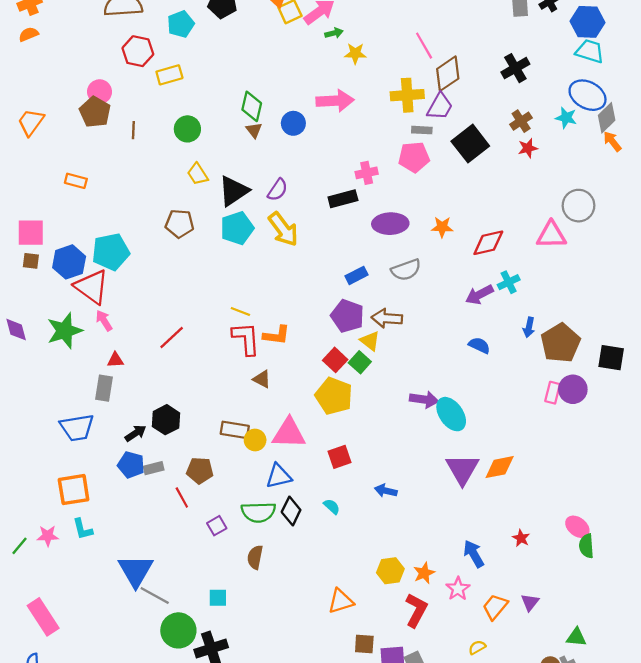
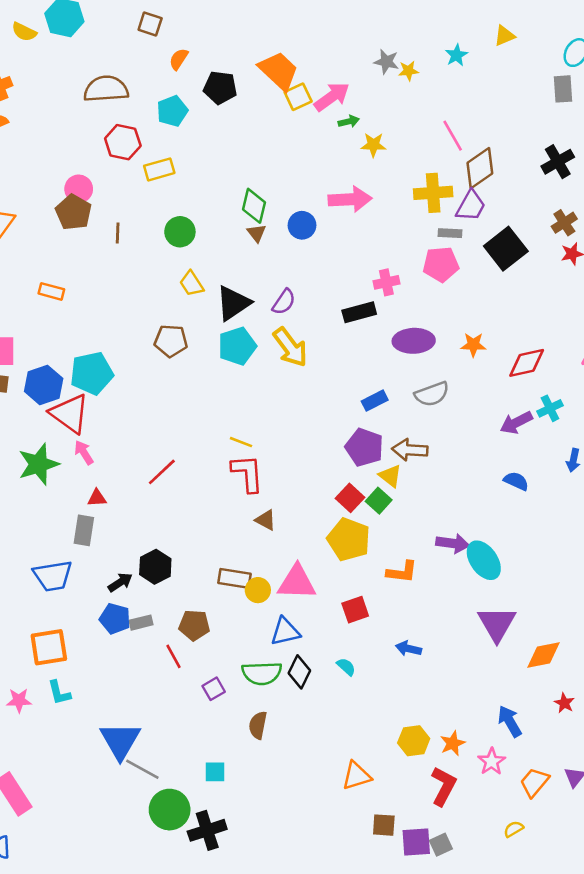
orange L-shape: (276, 335) -> (402, 572), moved
orange diamond: (500, 467) -> (544, 655), moved

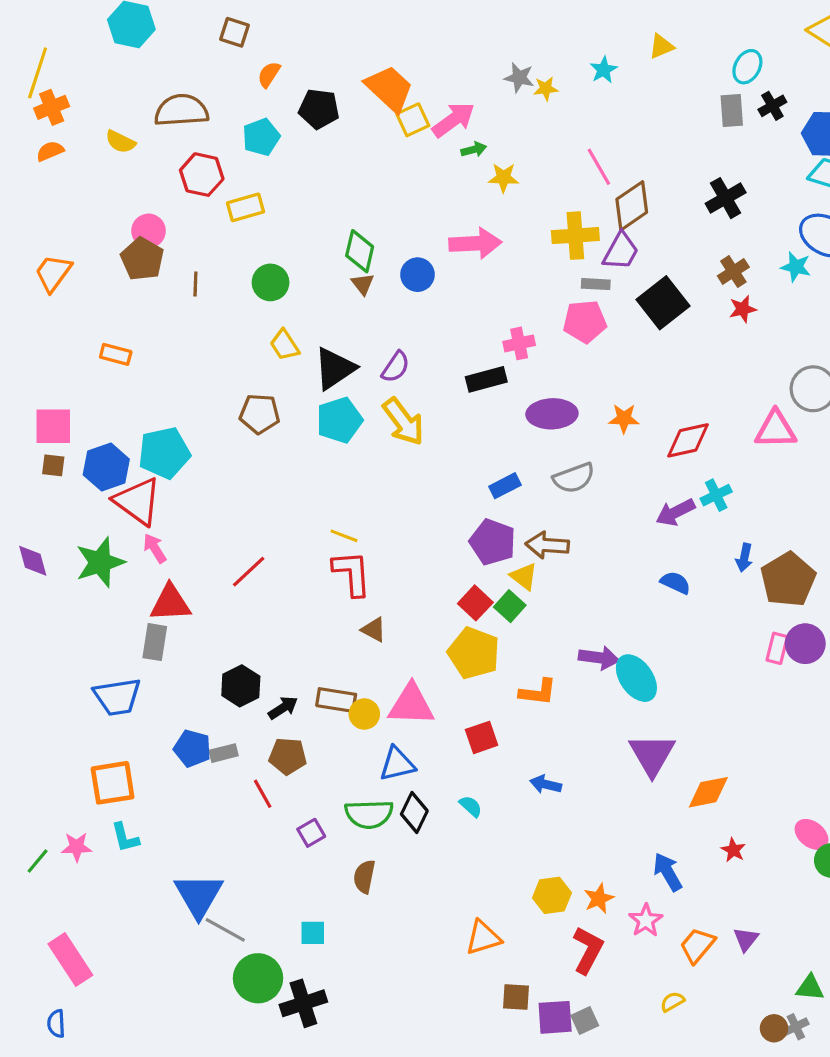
yellow semicircle: (24, 32) -> (120, 142), moved
red triangle: (97, 498) -> (170, 603), size x1.8
black arrow: (120, 582) -> (283, 708), moved

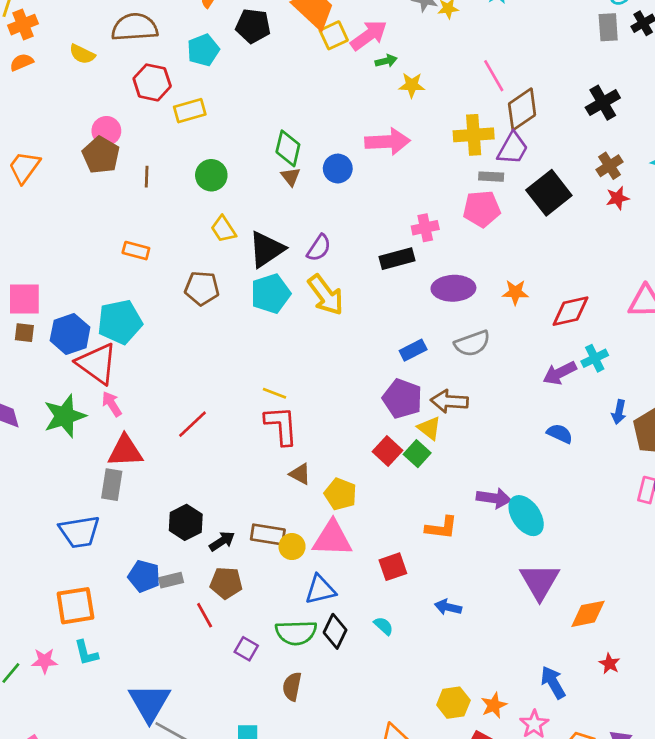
orange rectangle: (116, 354) -> (136, 251), moved
yellow pentagon: (474, 653) -> (340, 494), moved, size x0.7
purple square: (311, 833) -> (246, 649), turned -30

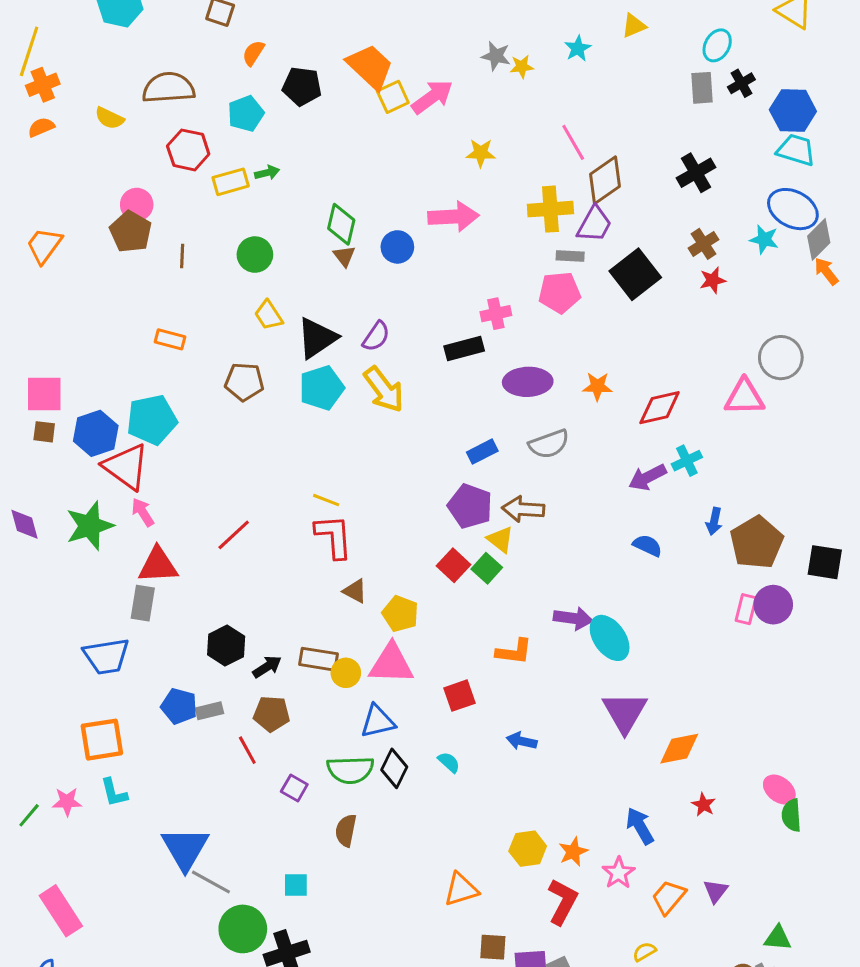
green arrow: (386, 61) -> (267, 173), moved

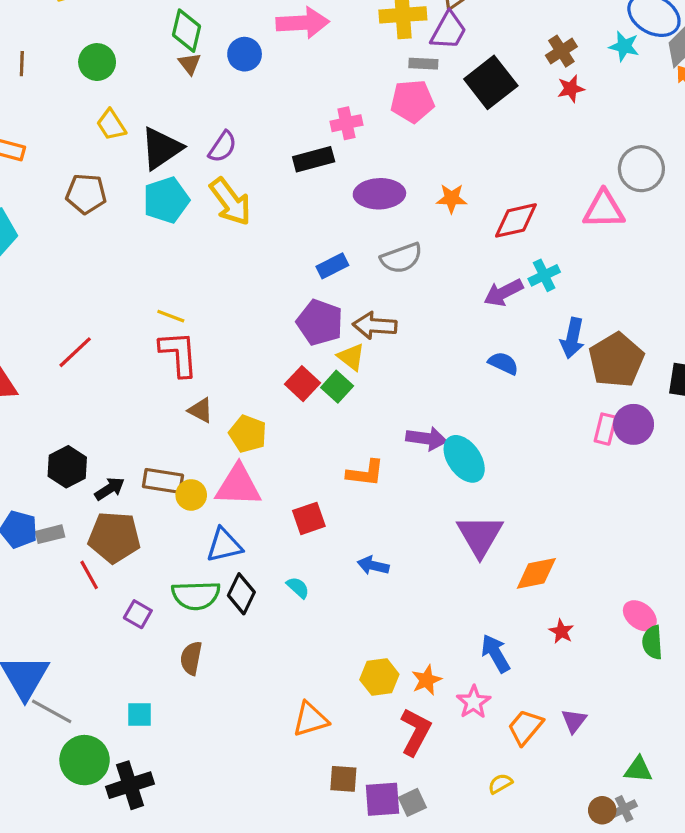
blue arrow: (714, 521) -> (572, 338), size x1.4
brown pentagon: (272, 714) -> (114, 537), size x1.4

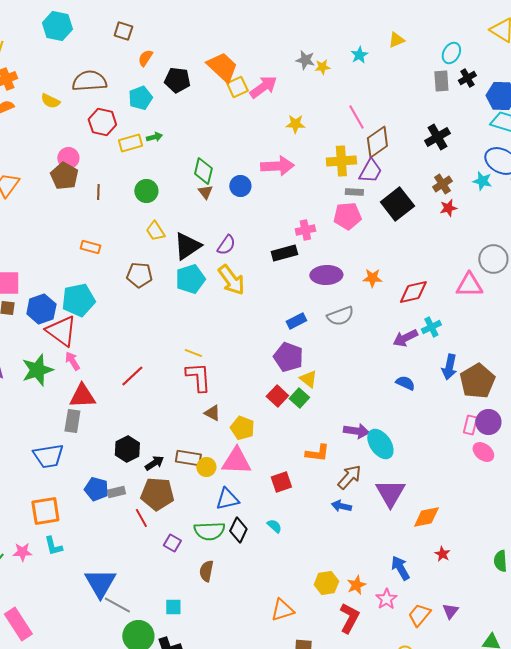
brown arrow: (375, 326) -> (349, 477), moved, turned 128
blue arrow: (373, 566) -> (341, 506), moved
pink ellipse: (640, 616) -> (483, 452), moved

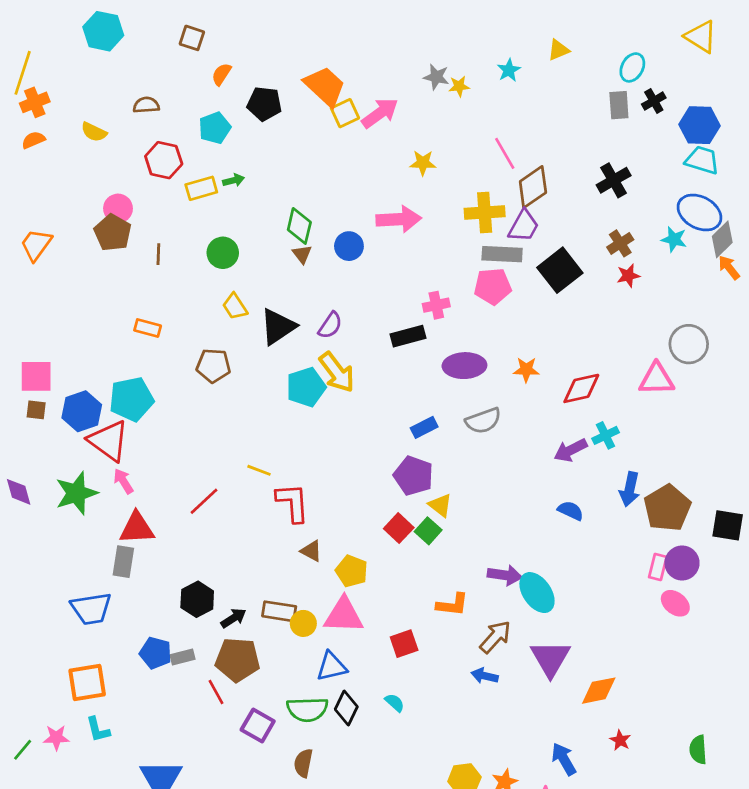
brown semicircle: (89, 81) -> (146, 105), size x0.6
gray rectangle: (354, 192) -> (502, 254), size x1.6
cyan pentagon: (190, 279) -> (306, 387), moved
yellow line: (193, 353) -> (259, 470), moved
purple square: (172, 543) -> (258, 725), size x1.4

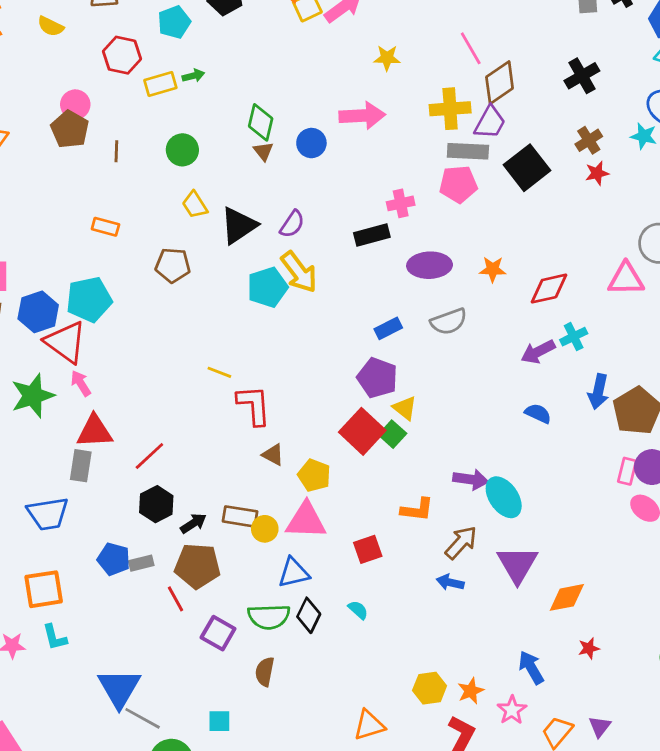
red line: (204, 501) -> (149, 456), moved
red square: (399, 528) -> (362, 431), size x1.5
red star: (620, 740) -> (589, 648), turned 30

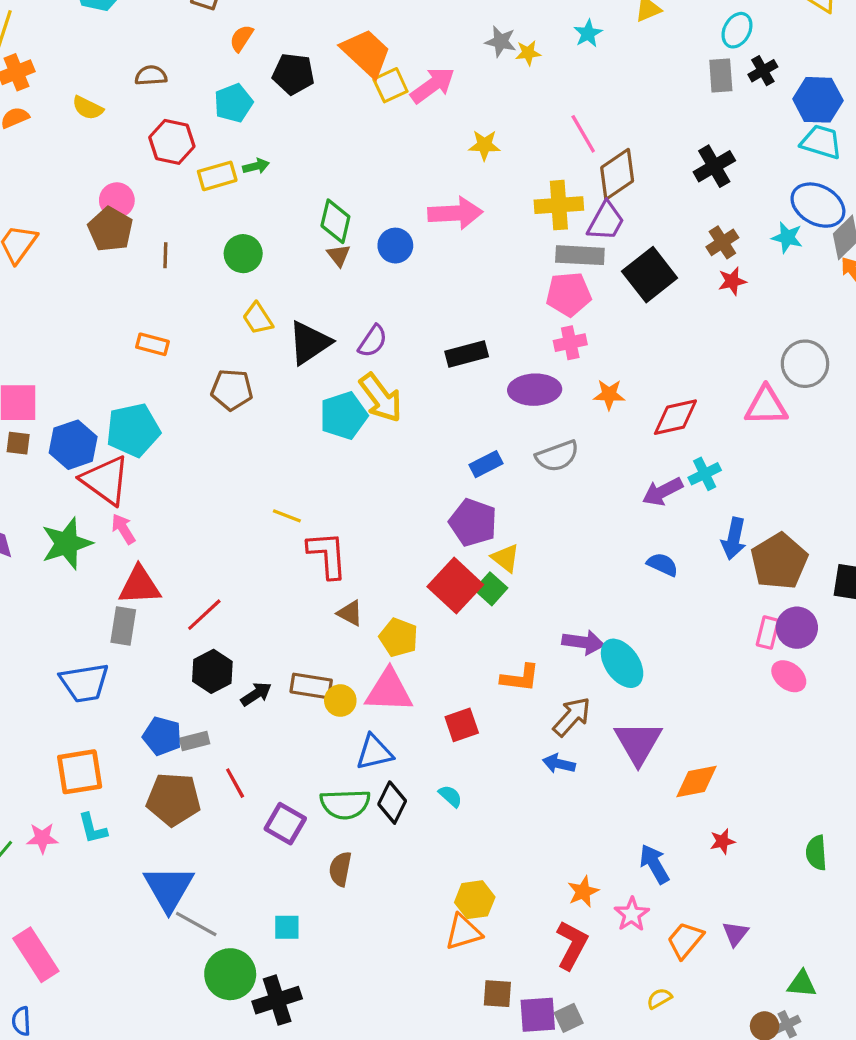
pink cross: (401, 203) -> (570, 343), moved
brown pentagon: (197, 566) -> (174, 799), moved
yellow hexagon: (430, 688) -> (475, 900), moved

